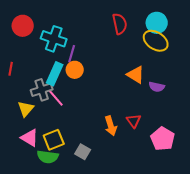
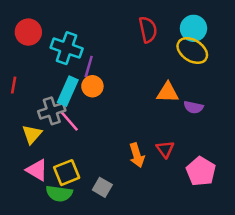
orange triangle: (136, 75) -> (168, 92), turned -30

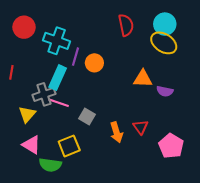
orange circle: (92, 86) -> (94, 63), moved
pink line: (69, 121) -> (59, 103), turned -30
yellow square: (67, 173) -> (69, 146), moved
gray square: (102, 187) -> (87, 116), moved

